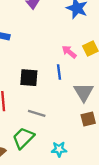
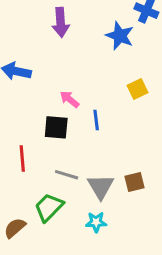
pink arrow: (69, 52) -> (70, 99), moved
gray triangle: (84, 92) -> (101, 187), moved

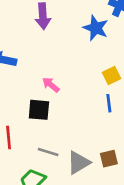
blue line: (96, 120) -> (109, 103), moved
gray triangle: (101, 187) -> (79, 163), turned 30

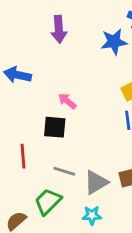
blue star: (96, 28) -> (114, 42), turned -30

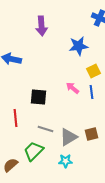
blue star: (114, 42) -> (78, 46), moved
pink arrow: (67, 101) -> (72, 88), moved

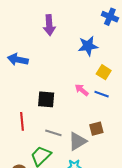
yellow square: (94, 71) -> (104, 72), turned -32
blue line: (92, 92) -> (102, 94), turned -64
brown square: (92, 134) -> (96, 129), moved

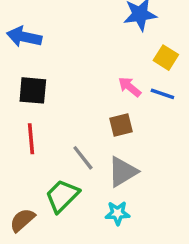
black square: (46, 99) -> (33, 90), moved
brown square: (96, 129) -> (121, 125), moved
gray line: (53, 133) -> (83, 158), turned 35

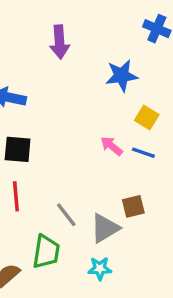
brown square: (121, 125) -> (133, 206), moved
green trapezoid: (62, 196) -> (46, 252), turned 144

